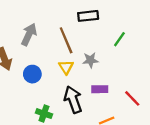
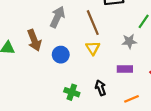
gray star: (90, 60) -> (129, 41), moved
black arrow: (73, 100) -> (101, 88), moved, size x0.6

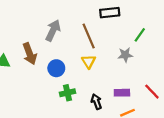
purple rectangle: (125, 69) -> (122, 93), moved
green cross: (72, 92) -> (67, 93), moved, turned -32

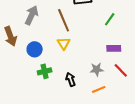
gray star: (125, 55) -> (97, 69), moved
purple rectangle: (122, 93) -> (114, 48), moved

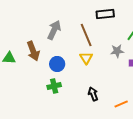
gray star: (97, 69) -> (117, 51), moved
green cross: (45, 71) -> (54, 86), moved

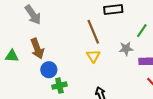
gray arrow: (54, 30) -> (33, 15), moved, turned 120
blue circle: (57, 64) -> (49, 70), moved

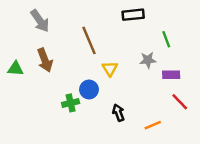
green line: (142, 31) -> (166, 39), turned -56
brown line: (93, 32) -> (89, 40), moved
blue circle: (49, 70) -> (89, 89), moved

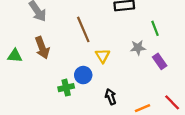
purple rectangle: (171, 75) -> (160, 61), turned 56
red line: (180, 102) -> (172, 102), moved

